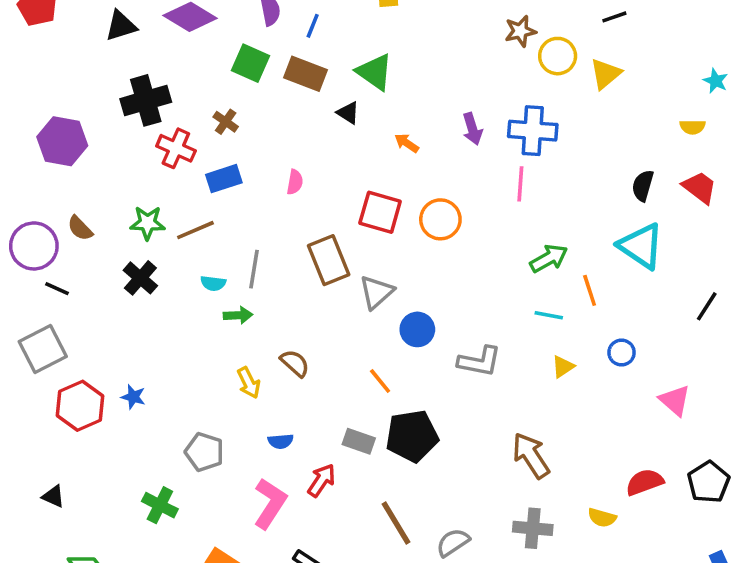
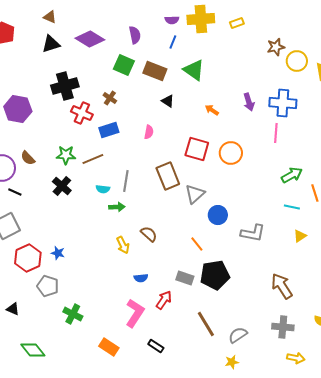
blue line: (313, 26) -> (173, 42), moved
black triangle: (348, 113) -> (168, 101), moved
gray pentagon: (204, 452) -> (48, 286), moved

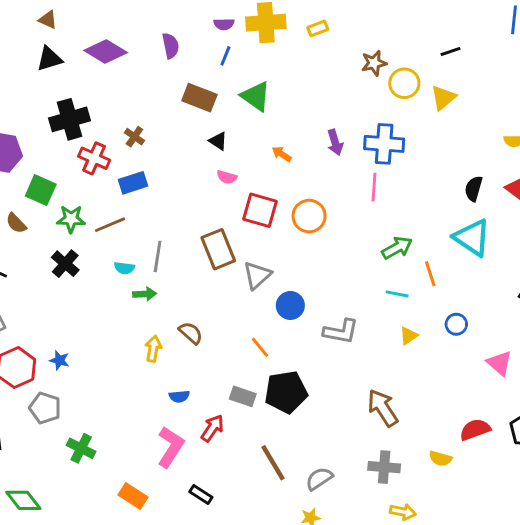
green square: (124, 65) -> (41, 190), moved
pink semicircle: (149, 132) -> (227, 177), moved, turned 96
yellow arrow: (123, 245) -> (153, 349), turned -144

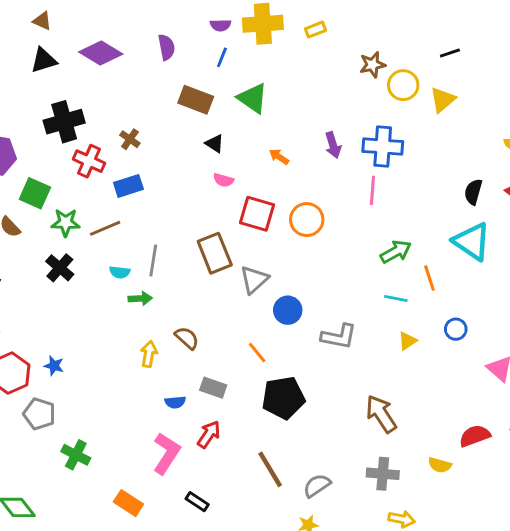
gray rectangle: (243, 396) -> (213, 388), moved

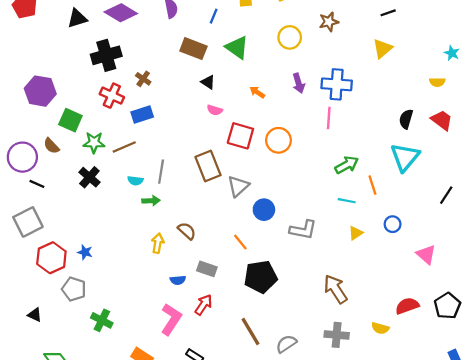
yellow circle: (403, 85) -> (290, 37), moved
black cross: (64, 122) -> (106, 55), moved
cyan triangle: (472, 241) -> (405, 157), turned 36

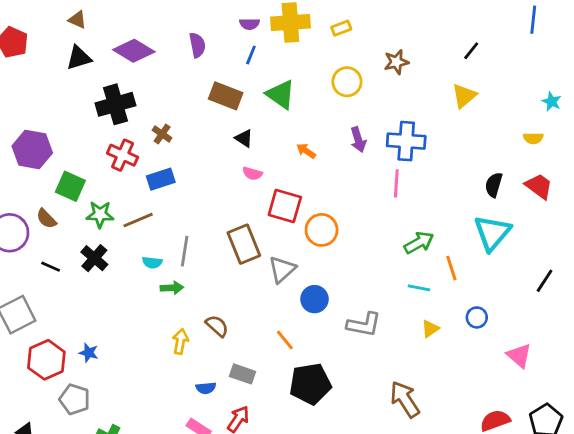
black line: (388, 13) -> (471, 51), turned -32
orange circle: (278, 140) -> (322, 230), moved
black line: (37, 184) -> (51, 267), moved

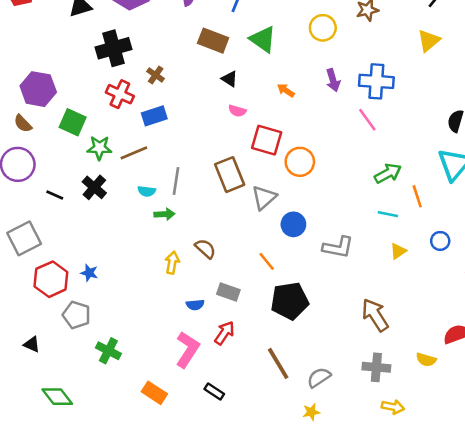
pink line: (396, 183) -> (367, 120), turned -40
brown semicircle: (46, 219) -> (23, 124), moved

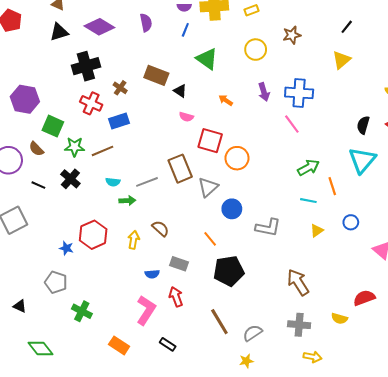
brown rectangle: (213, 41) -> (156, 75), moved
brown semicircle: (23, 124) -> (36, 149), moved
gray line: (176, 181) -> (147, 182), moved, turned 60
red hexagon: (51, 279) -> (93, 235), moved
red arrow: (224, 333) -> (176, 297), turned -54

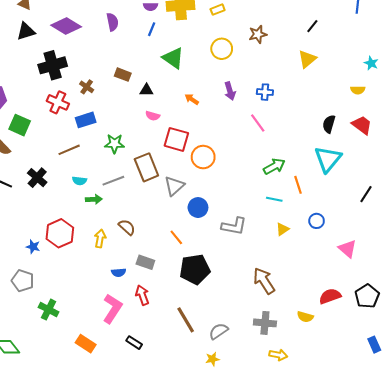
brown rectangle: (156, 75) -> (123, 75), size x0.7
black triangle: (180, 91) -> (146, 90), turned -32
blue cross: (299, 93) -> (265, 92), size x0.6
green star: (75, 147) -> (114, 144), moved

